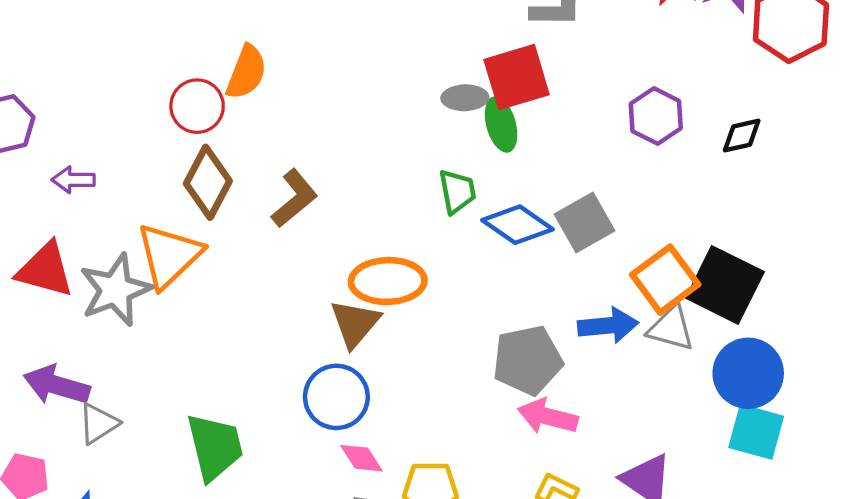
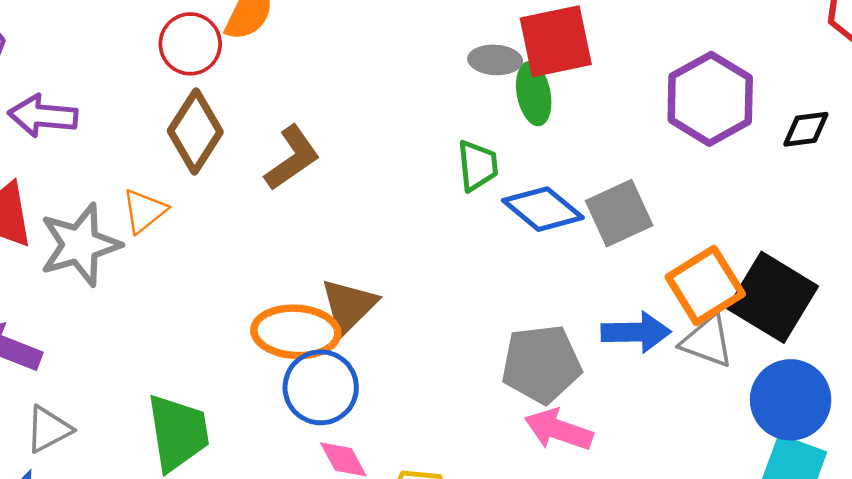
purple hexagon: (656, 116) -> (710, 99), size x1.4
purple arrow: (73, 180) -> (43, 116), size x1.4
orange triangle: (169, 255) -> (144, 211), size x0.6
orange ellipse: (388, 281) -> (296, 332), moved
gray triangle: (98, 424) -> (48, 429), moved

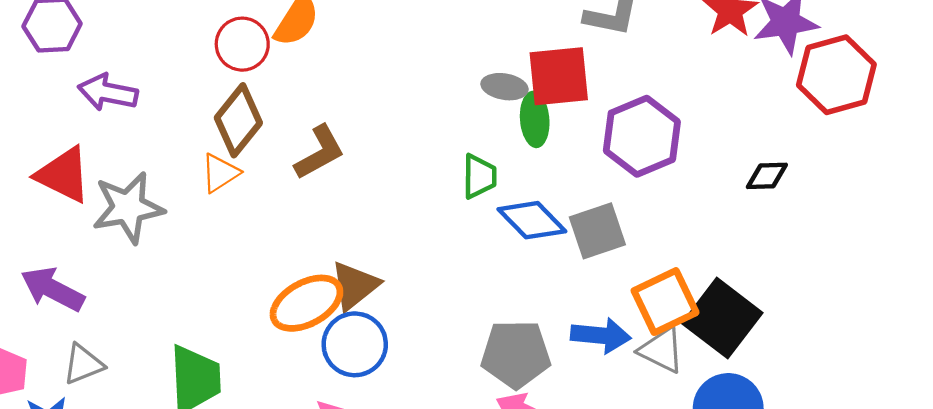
purple hexagon: (710, 99) -> (642, 136), moved
orange triangle: (144, 211) -> (220, 173), moved
orange ellipse: (296, 332) -> (306, 303), turned -38
blue circle: (321, 387) -> (355, 344), moved

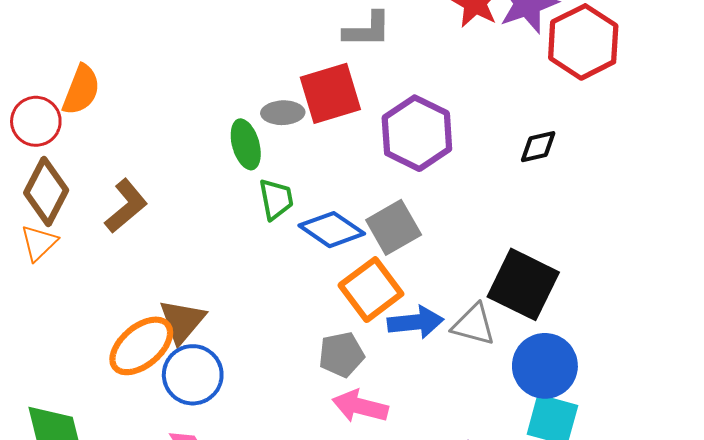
green ellipse: (535, 119) -> (246, 144), moved
orange square: (665, 302) -> (371, 290), moved
gray pentagon: (516, 354) -> (341, 355), size x0.7

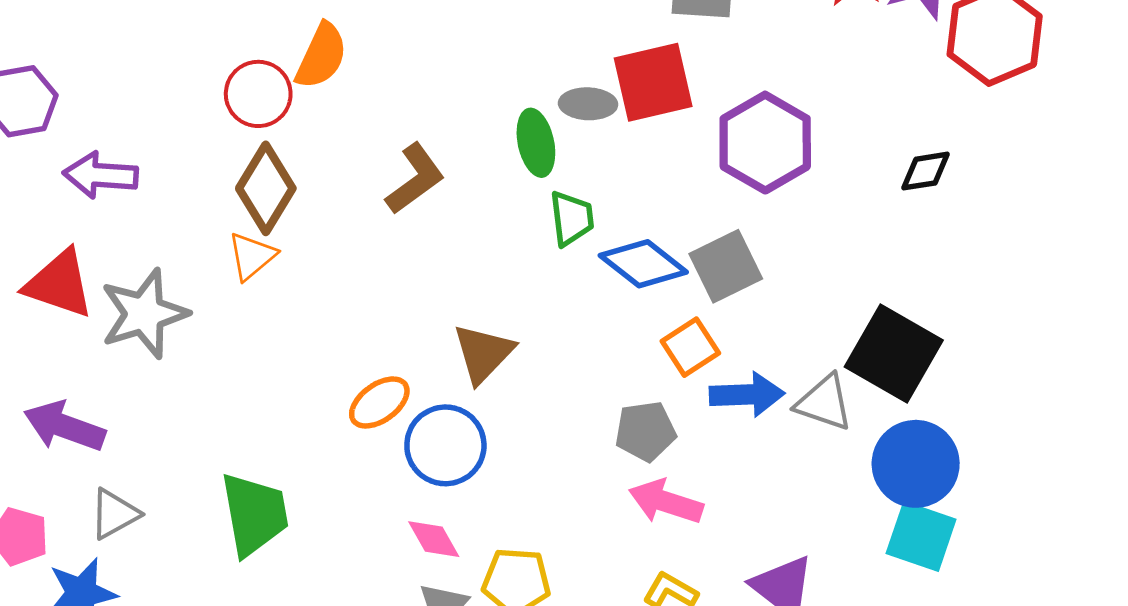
brown L-shape: (126, 206) -> (415, 179), moved
orange square: (371, 290) -> (690, 347), size x0.7
brown triangle: (182, 321) -> (483, 353), moved
orange ellipse: (141, 346) -> (379, 402), size x0.7

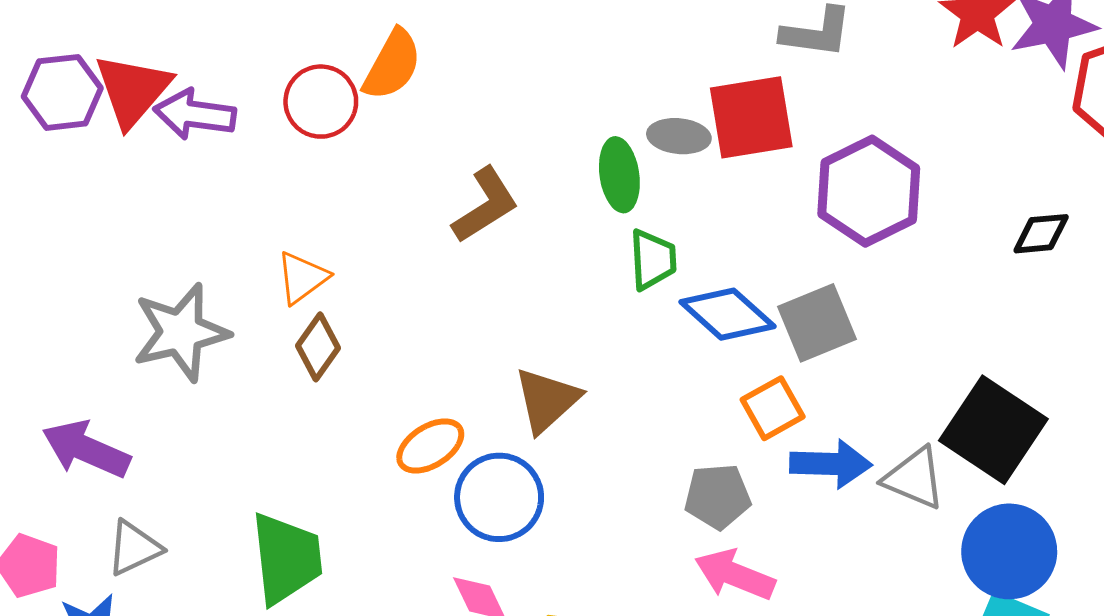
purple arrow: (101, 175) -> (195, 114), moved
brown diamond: (266, 188) -> (318, 347), moved, size x0.7
red triangle: (59, 284) -> (133, 90), moved, turned 48

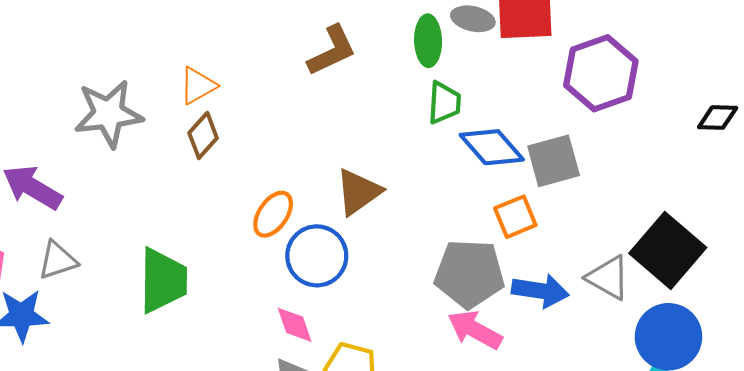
orange ellipse: (430, 446) -> (273, 214), turned -30
blue arrow: (831, 464) -> (540, 291), moved
gray pentagon: (718, 496) -> (469, 274), size x1.5

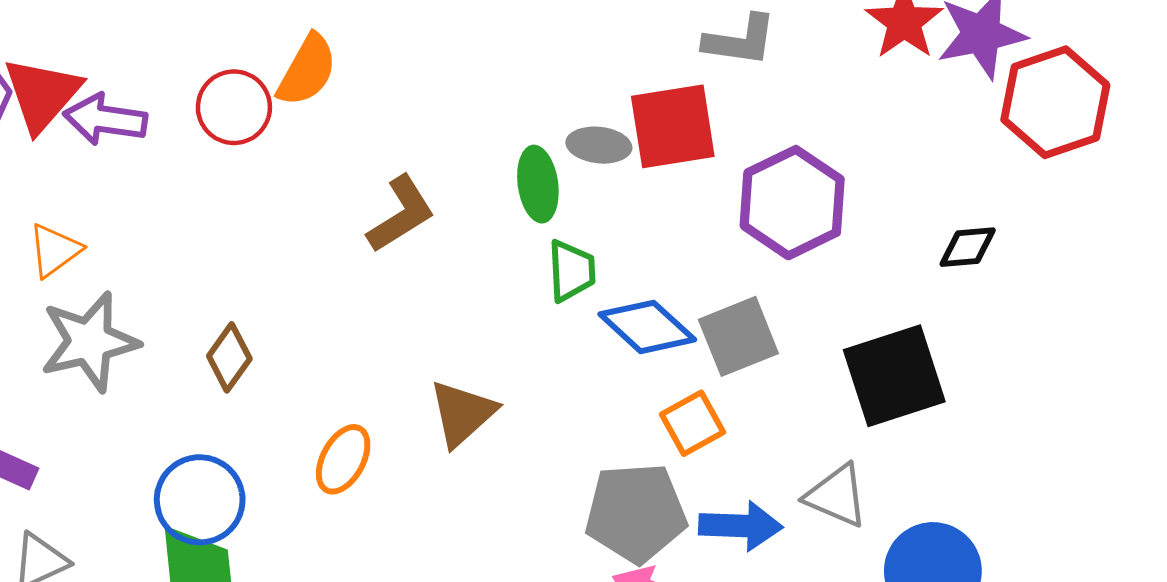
orange triangle: (198, 86) -> (55, 250), moved
black square: (668, 250) -> (894, 376), moved, turned 38
blue circle: (317, 256) -> (200, 500), moved

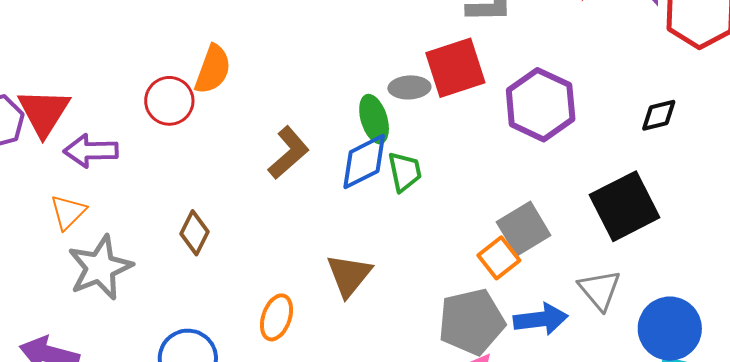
purple arrow: (105, 119) -> (91, 151), moved
blue diamond: (647, 327) -> (364, 162), moved, turned -60
gray square: (738, 336) -> (524, 229), moved
brown diamond: (229, 357) -> (195, 233), moved
gray triangle: (836, 496) -> (600, 290), turned 36

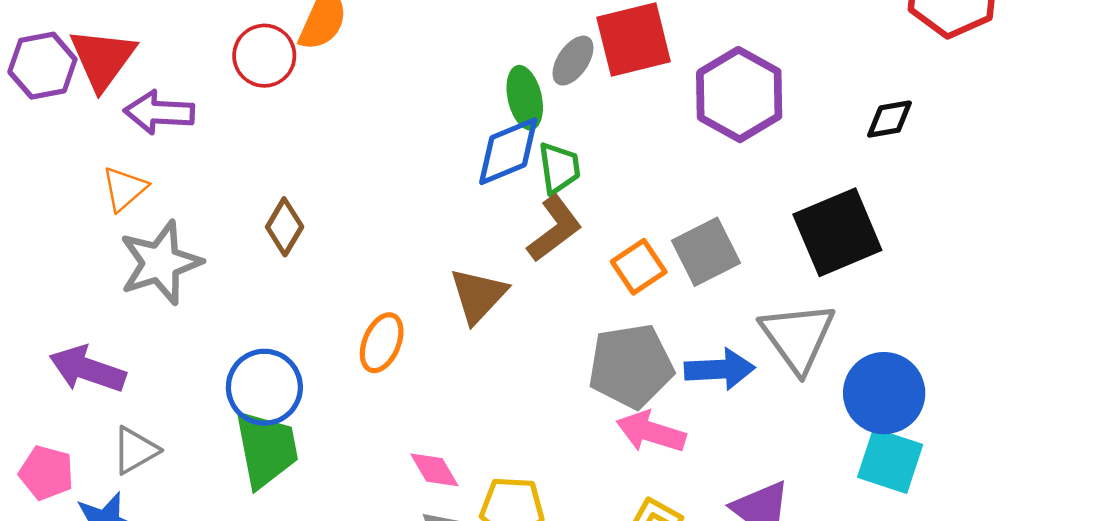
gray ellipse: (409, 87) -> (573, 61), turned -57
brown L-shape: (289, 153) -> (555, 229), moved
orange square: (499, 258) -> (639, 267), moved
gray triangle: (600, 290) -> (798, 337), size x1.4

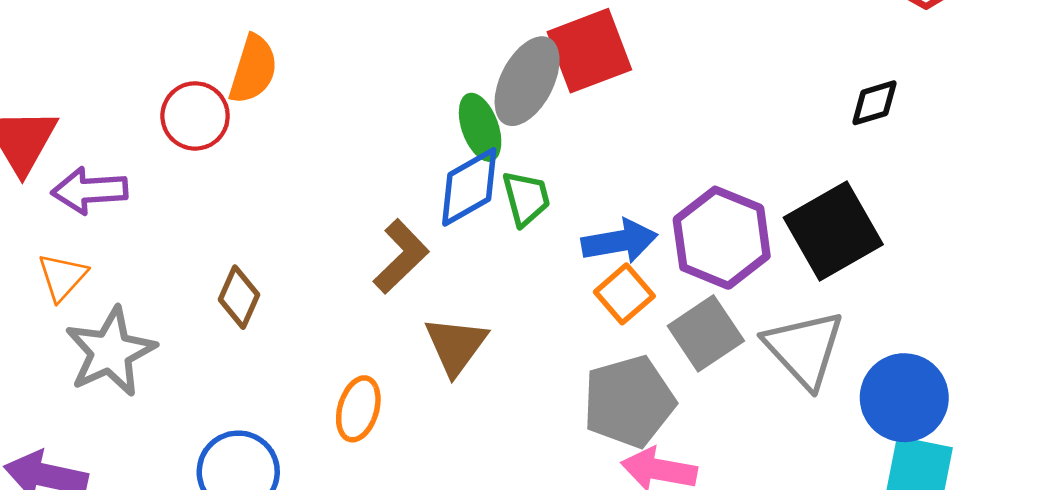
gray ellipse: (573, 61) -> (527, 81), size x1.6
purple hexagon: (739, 95) -> (722, 238), moved
brown L-shape: (555, 229) -> (401, 256), moved
gray square: (706, 252) -> (706, 333), moved
blue arrow: (720, 369) -> (619, 241), moved

